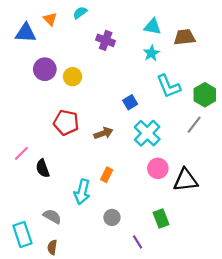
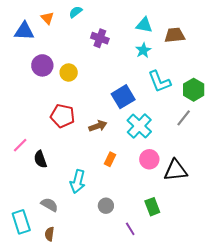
blue square: (130, 102) -> (123, 97), size x1.6
orange rectangle: (107, 175) -> (110, 159), moved

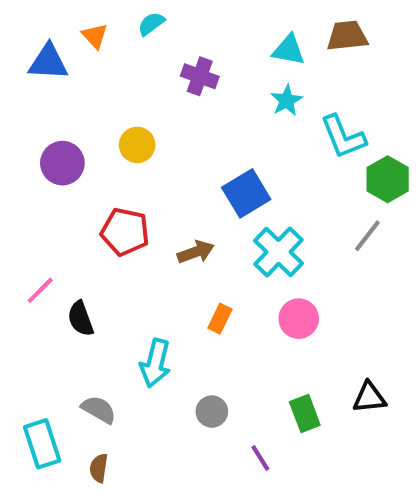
brown trapezoid: (175, 35) -> (347, 36), moved
purple circle: (42, 65) -> (62, 163), moved
cyan L-shape: (159, 82) -> (343, 137), moved
black triangle: (176, 170) -> (369, 397), moved, size x0.7

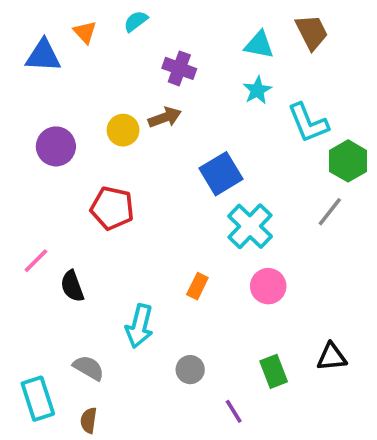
brown trapezoid: (347, 36) -> (312, 32), turned 69
brown arrow: (196, 252) -> (165, 117), moved

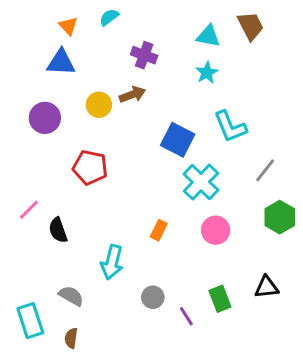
blue triangle: (43, 56) -> (61, 62), moved
cyan L-shape: (308, 123) -> (230, 127), moved
green hexagon: (348, 161) -> (280, 217), moved
blue square: (221, 174) -> (178, 140), turned -32
purple line: (234, 411) -> (186, 316), moved

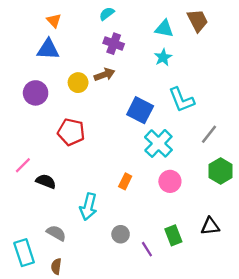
cyan semicircle: (109, 17) -> (107, 14), moved
black semicircle: (58, 230) -> (46, 181), turned 132

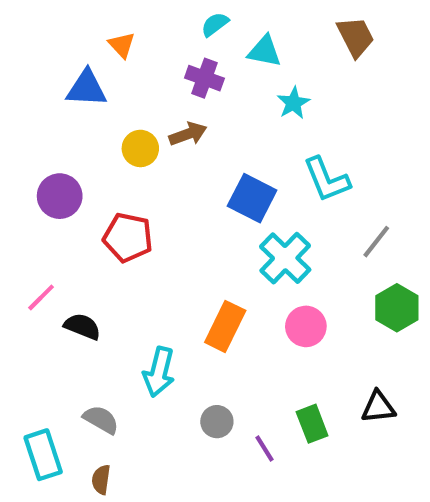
cyan semicircle: (107, 14) -> (215, 24), moved
orange triangle: (54, 21) -> (122, 45), moved
cyan triangle: (164, 29) -> (264, 51), moved
purple circle: (36, 93) -> (60, 196), moved
orange rectangle: (125, 181) -> (225, 326), size x1.6

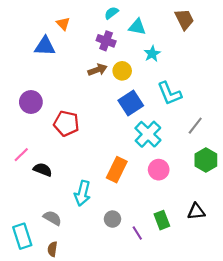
yellow circle: (140, 148) -> (122, 71), moved
blue square: (252, 198) -> (131, 103), turned 30

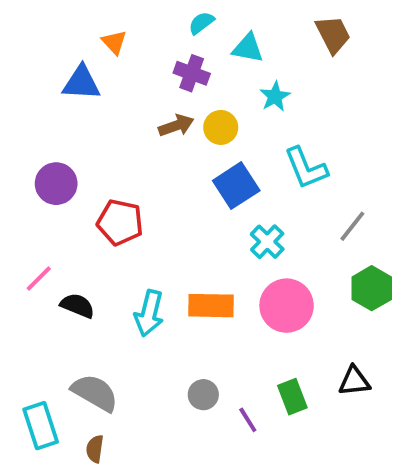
cyan cross: (148, 134) -> (267, 242), size x0.7
orange rectangle: (117, 170) -> (211, 306), turned 65
pink circle: (159, 170) -> (287, 306), size x1.4
cyan arrow: (82, 193) -> (149, 313), moved
gray semicircle: (52, 218) -> (95, 393), size x1.4

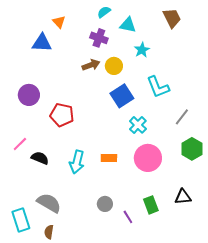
orange rectangle: (211, 306) -> (109, 158), size x0.7

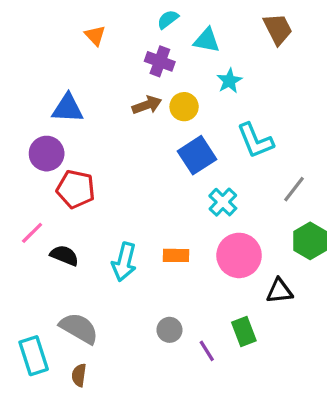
blue triangle: (42, 43) -> (68, 108), moved
red pentagon: (62, 115) -> (76, 189), moved
black triangle: (183, 197) -> (279, 291), moved

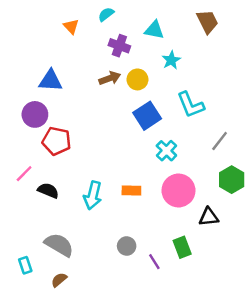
cyan semicircle: (168, 19) -> (106, 14), moved
cyan rectangle: (34, 356) -> (25, 265), size x0.6
brown semicircle: (79, 375) -> (59, 280), turned 42

